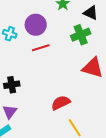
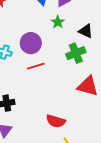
red semicircle: (61, 103) -> (56, 121), turned -138

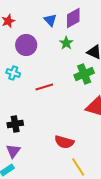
purple circle: (31, 43) -> (26, 45), moved

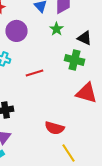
green cross: (84, 74) -> (74, 60), turned 36

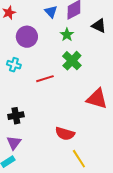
black triangle: (84, 38) -> (99, 26), moved
green cross: (74, 60) -> (72, 61), moved, turned 30

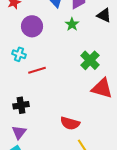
green cross: (72, 61) -> (90, 60), moved
red line: (45, 79) -> (37, 70), moved

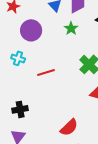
red line: (37, 70) -> (46, 72), moved
red semicircle: (70, 123) -> (69, 127), turned -60

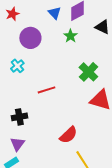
cyan cross: (18, 58) -> (17, 66), turned 32
red line: (46, 72) -> (46, 90), moved

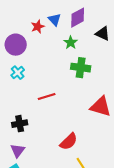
red star: (12, 14) -> (38, 27), moved
purple circle: (30, 38) -> (16, 45), moved
green cross: (88, 72) -> (81, 68), moved, turned -36

